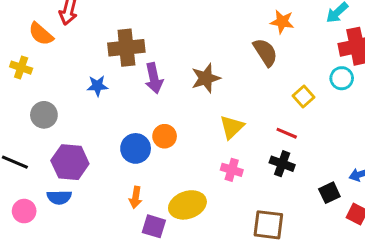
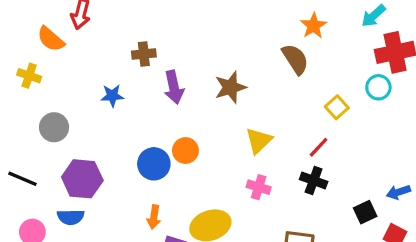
orange star: (282, 22) -> (314, 26), turned 30
brown cross: (126, 48) -> (144, 54), size x0.6
red line: (287, 133) -> (319, 147), turned -70

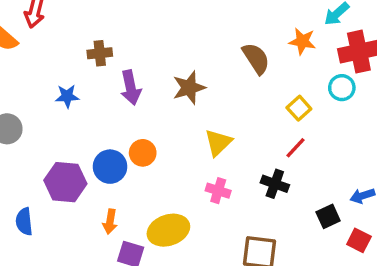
orange star: (314, 26) -> (302, 41), moved, turned -30
red line: (319, 147) -> (295, 148), moved
purple hexagon: (82, 179) -> (65, 182), moved
blue semicircle: (71, 217) -> (24, 222), turned 85

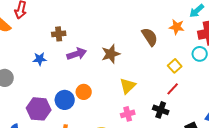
purple arrow: (131, 88) -> (77, 54), turned -96
pink cross: (218, 191) -> (128, 114), turned -32

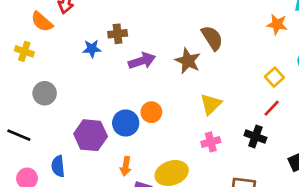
brown semicircle: (150, 37) -> (212, 38), moved
brown star: (111, 54) -> (188, 61), turned -30
blue star: (40, 59) -> (92, 49), moved

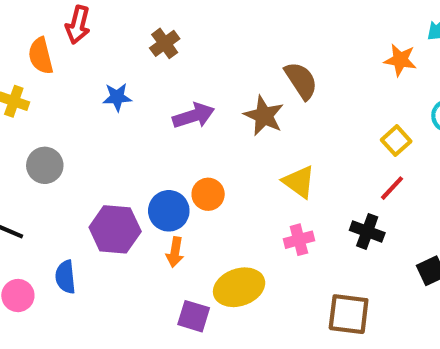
orange semicircle: (42, 22) -> (41, 56), turned 35
brown cross: (118, 34) -> (165, 43), moved, turned -30
yellow triangle: (211, 104) -> (299, 182), turned -40
orange arrow: (126, 166) -> (175, 252), moved

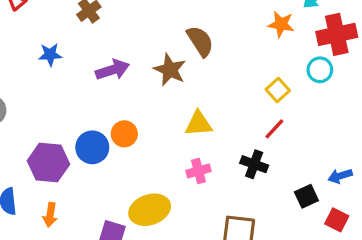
yellow triangle: (299, 182) -> (198, 124), turned -40
orange arrow: (175, 252) -> (50, 215), moved

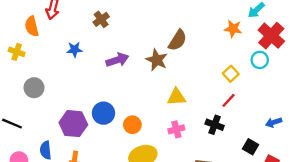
red cross: (337, 34) -> (271, 36), turned -36
brown semicircle: (200, 41) -> (178, 40), turned 65
orange circle: (124, 134) -> (132, 125), moved
blue arrow: (340, 176) -> (274, 122), moved
black square: (306, 196) -> (250, 147), turned -35

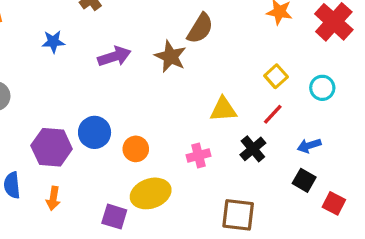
cyan circle: (260, 60) -> (322, 88), moved
yellow triangle: (176, 97) -> (223, 109), moved
blue arrow: (274, 122) -> (309, 146), moved
black cross: (215, 125) -> (253, 149), turned 30

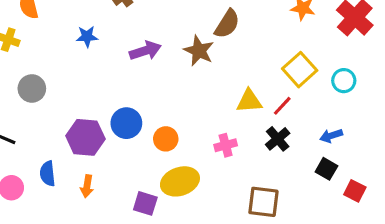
yellow square: (276, 76) -> (300, 70), size x1.5
red line: (273, 114) -> (282, 106), moved

